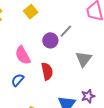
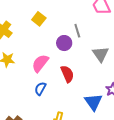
gray line: (66, 31) -> (77, 31), turned -48
pink semicircle: (23, 55) -> (40, 63), turned 78

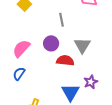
purple circle: (64, 43) -> (51, 43), moved
red semicircle: (67, 74) -> (65, 61), moved, turned -66

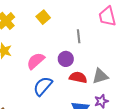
gray triangle: (82, 45) -> (100, 76), moved, turned 36
blue semicircle: (19, 74) -> (43, 86), moved, size x1.5

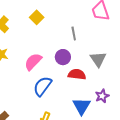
gray triangle: (100, 76) -> (98, 59), moved, turned -42

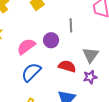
purple circle: (63, 57) -> (51, 40), moved
purple star: (102, 96) -> (90, 77), moved

